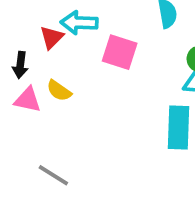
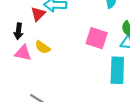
pink square: (120, 52) -> (97, 38), moved

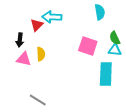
yellow semicircle: (43, 47) -> (41, 54), turned -128

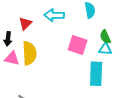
cyan arrow: (52, 17) -> (54, 15), moved
yellow semicircle: (41, 54) -> (29, 53), size x1.6

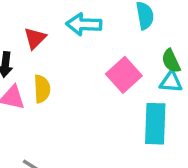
pink square: (78, 45) -> (124, 75), turned 30
yellow semicircle: (29, 53) -> (42, 89), size x0.7

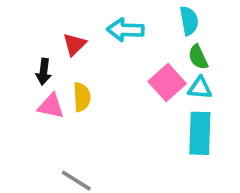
green semicircle: (171, 61) -> (198, 57), moved
cyan triangle: (171, 82) -> (200, 88), moved

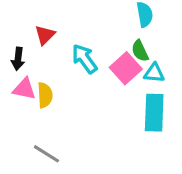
cyan arrow: (125, 30) -> (84, 59), moved, turned 52
green semicircle: (198, 57) -> (140, 51), moved
yellow semicircle: (82, 97) -> (45, 95), moved

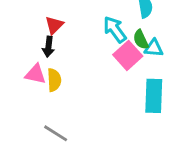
black arrow: (18, 59) -> (48, 47), moved
cyan arrow: (84, 59) -> (115, 29), moved
cyan triangle: (154, 73) -> (154, 48), moved

